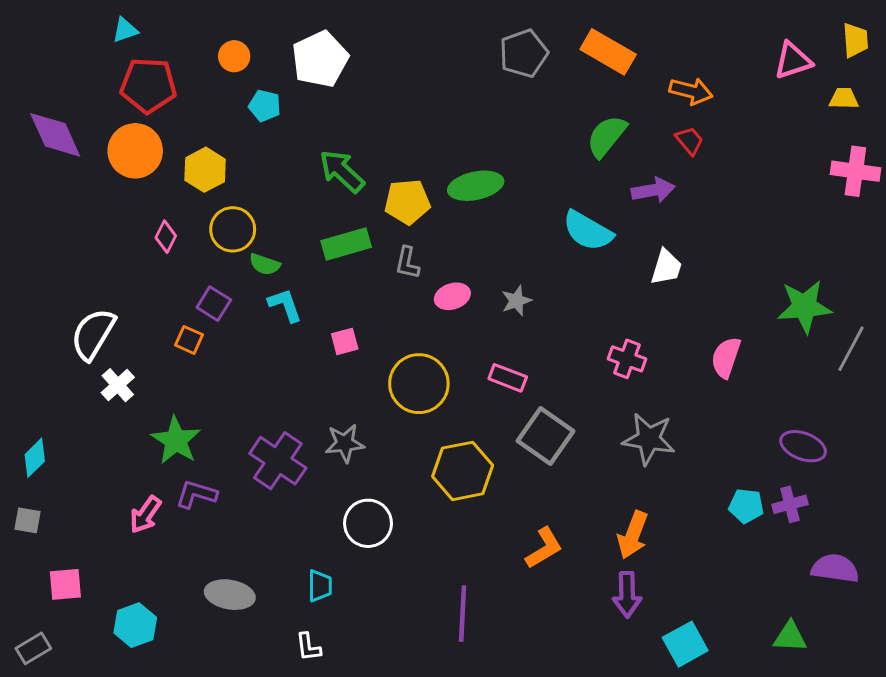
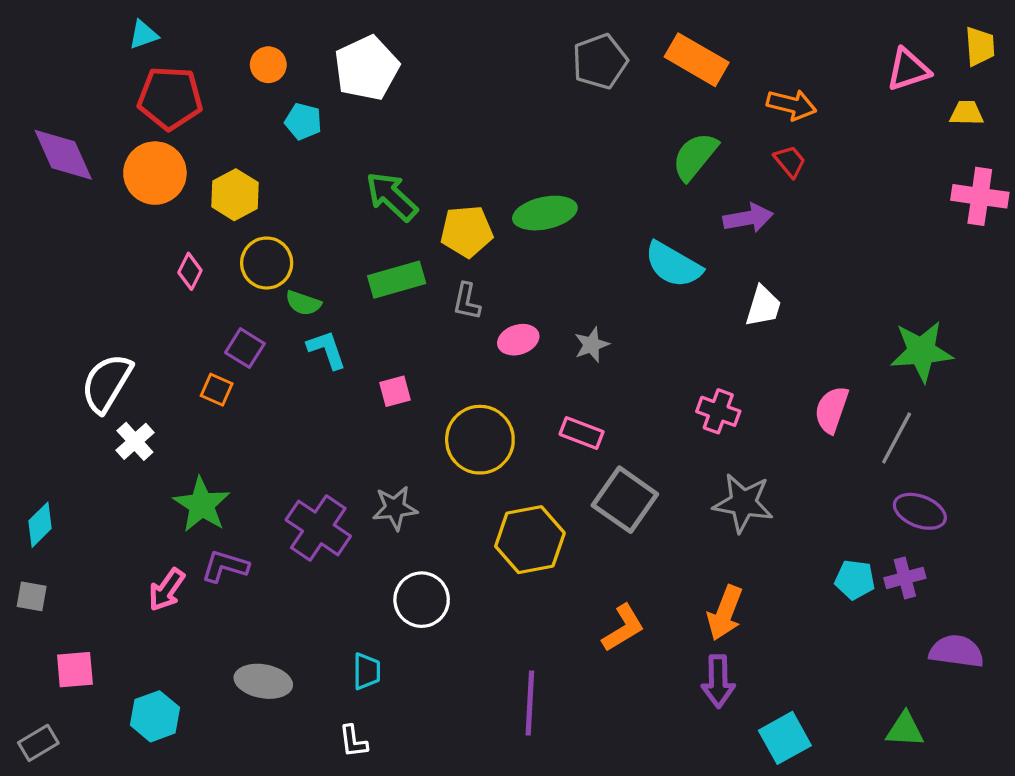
gray line: (851, 349) -> (897, 438), moved

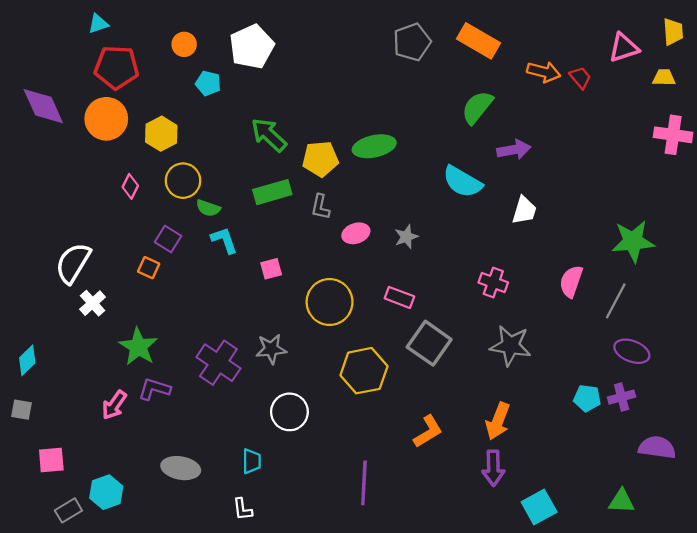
red trapezoid: (790, 161) -> (580, 78), moved
gray rectangle: (38, 743) -> (68, 510), moved

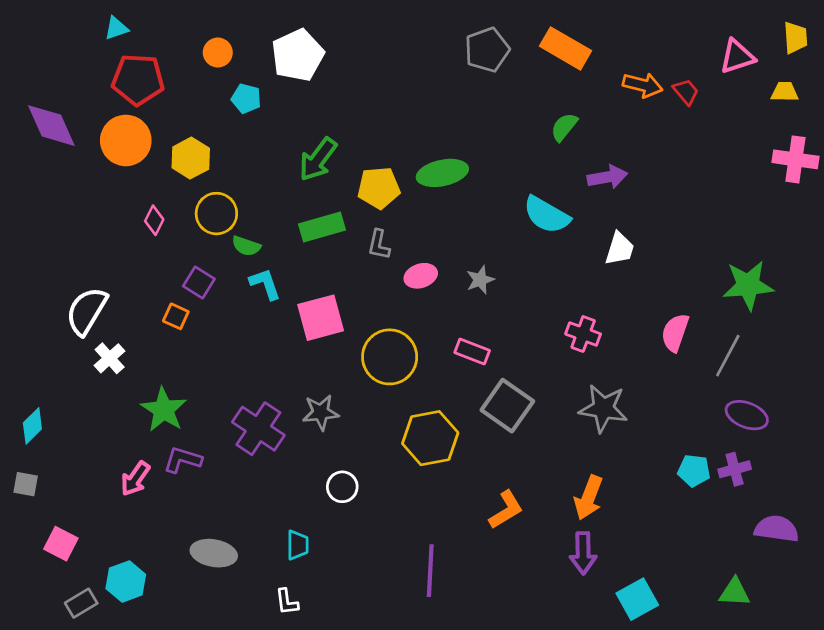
green semicircle: (477, 107) -> (564, 127), size x0.7
green arrow: (269, 135) -> (318, 159), turned -96
pink square: (271, 269) -> (321, 318), size x1.8
white circle: (289, 412) -> (342, 487), size x0.7
pink square: (51, 460) -> (61, 544), turned 32

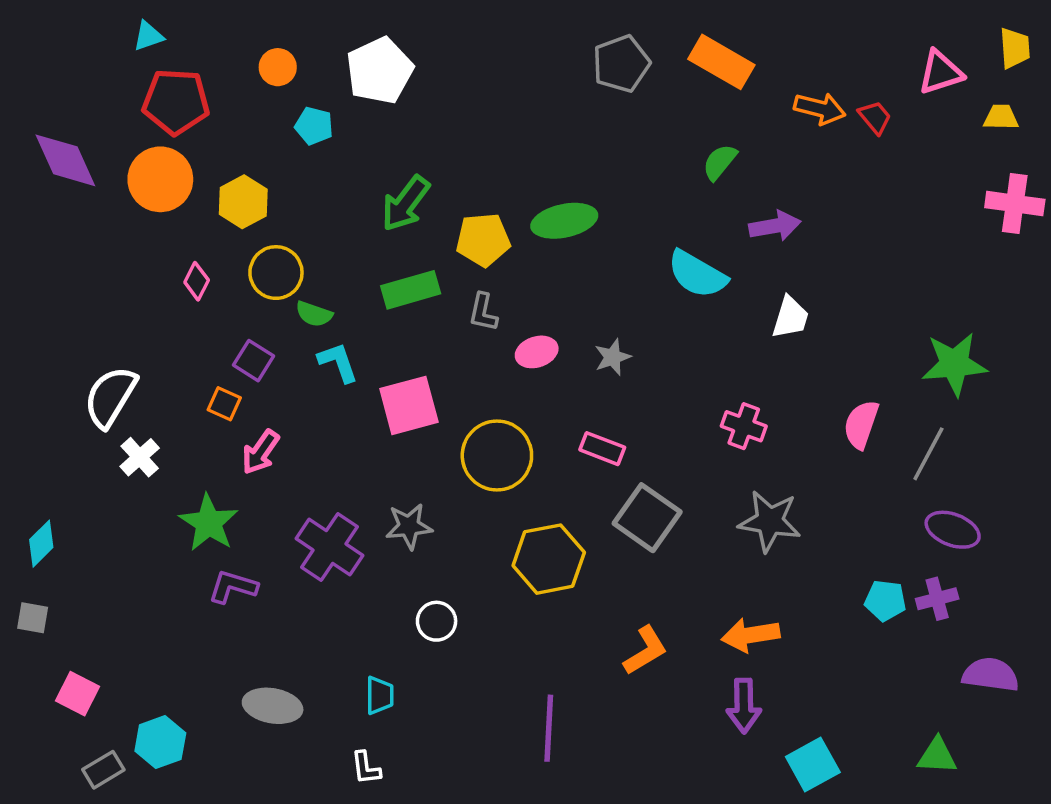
pink arrow: (135, 479) -> (260, 452), moved
orange arrow: (588, 498) -> (751, 635), turned 60

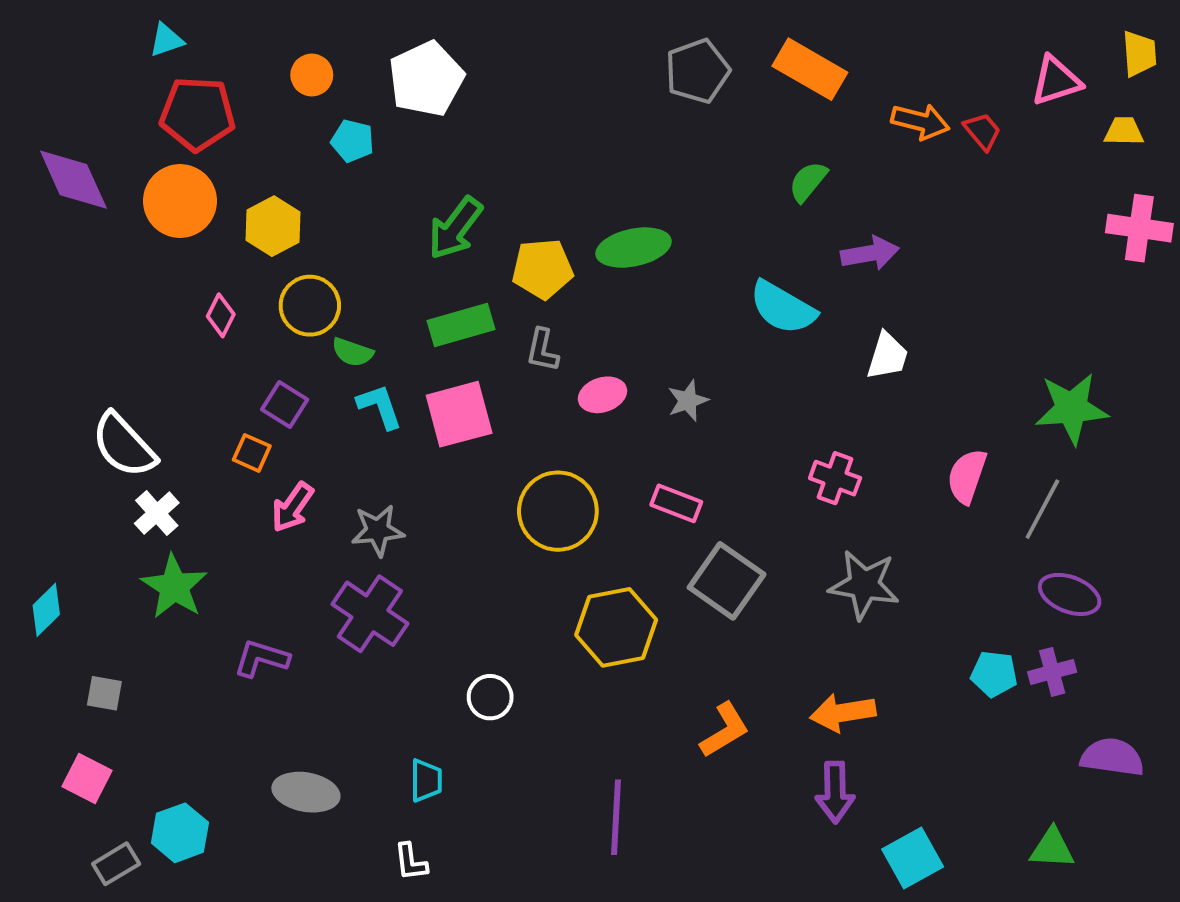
white semicircle: (110, 397) -> (124, 445), turned -74
pink square: (409, 405) -> (459, 414), moved
green star: (209, 523) -> (174, 587), moved
gray star: (409, 526) -> (378, 530), moved
gray square: (33, 618) -> (104, 693), moved

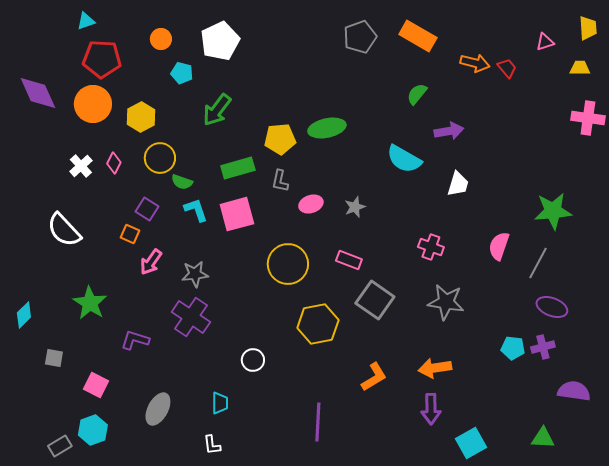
pink triangle: (1056, 81) -> (545, 42), size x0.7
green arrow: (455, 228) -> (217, 110), moved
white cross: (157, 513) -> (81, 166), moved
pink square: (87, 779) -> (96, 385), moved
gray ellipse: (306, 792) -> (158, 409), turned -72

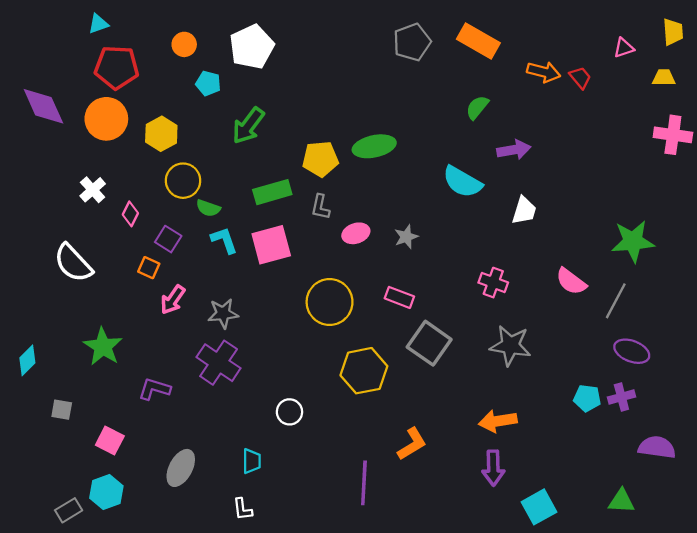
pink diamond: (114, 163) -> (130, 214), moved
pink semicircle: (499, 246) -> (571, 281), turned -72
orange L-shape: (374, 377) -> (412, 444), moved

